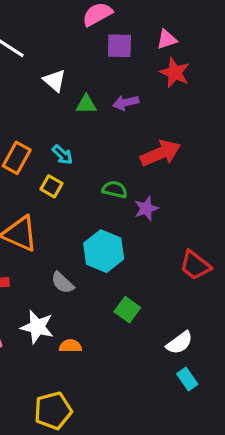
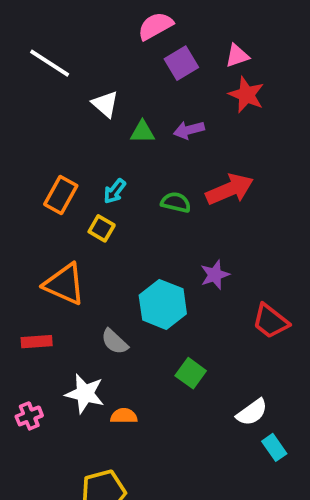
purple square: (119, 46) -> (181, 63), turned -32
cyan arrow: (63, 155) -> (115, 191), turned 85
green semicircle: (115, 190) -> (176, 202), moved
purple star: (146, 208) -> (215, 275), moved
cyan rectangle: (187, 379) -> (274, 447), moved

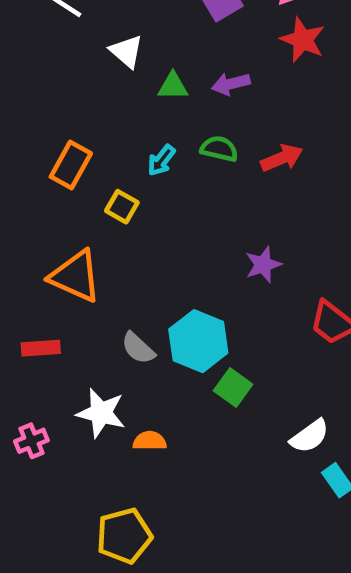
red arrow: (230, 189) -> (282, 158), size x0.7
cyan arrow: (115, 191) -> (161, 160), moved
green semicircle: (176, 202) -> (219, 149), moved
cyan hexagon: (163, 304) -> (198, 341), moved

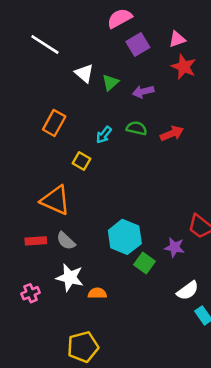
green triangle: (173, 86) -> (110, 82), moved, turned -42
orange rectangle: (71, 165) -> (54, 123), moved
purple star: (263, 265) -> (175, 247), moved, turned 30
gray semicircle: (138, 348) -> (66, 241), moved

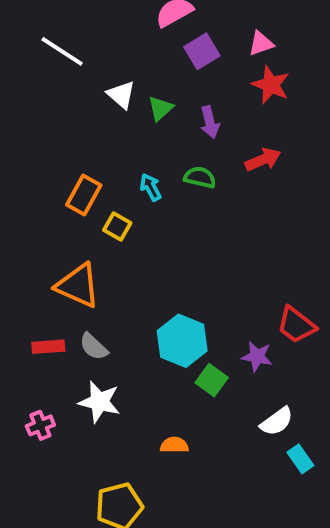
purple arrow: (143, 92) -> (210, 122), turned -90
orange rectangle: (54, 123) -> (84, 195), moved
red arrow: (172, 133) -> (263, 160), moved
cyan arrow: (104, 135) -> (151, 187), turned 114
orange semicircle: (97, 293) -> (174, 445), moved

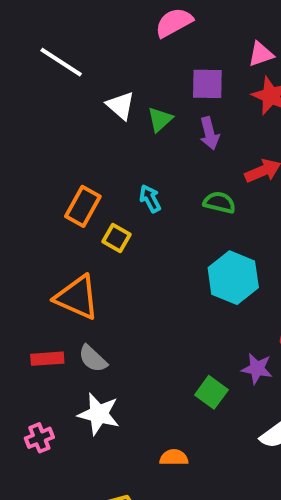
purple square: (202, 51) -> (207, 84), moved, turned 32
green semicircle: (200, 177) -> (219, 202), moved
cyan hexagon: (182, 341) -> (233, 278), moved

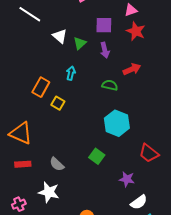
cyan arrow: (150, 199) -> (71, 73), moved, turned 40
orange triangle: (77, 297) -> (21, 133), moved
gray semicircle: (93, 359) -> (57, 164), moved
purple star: (257, 369) -> (127, 179), moved
green square: (211, 392) -> (97, 156), moved

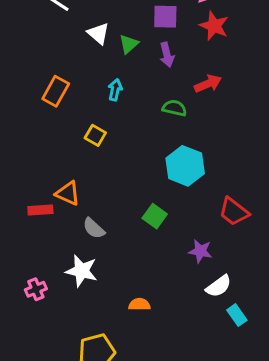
orange rectangle: (41, 87) -> (56, 91), moved
orange triangle: (21, 133) -> (68, 193), moved, size x0.7
red rectangle: (23, 164) -> (40, 210), moved

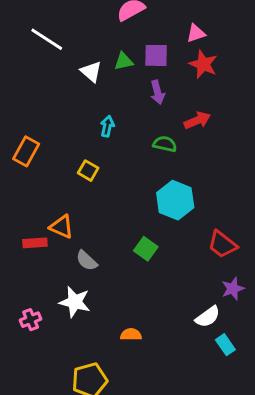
green triangle: (129, 44) -> (124, 61), moved, turned 30
orange rectangle: (56, 91) -> (26, 151), moved
purple star: (200, 251) -> (233, 289), moved, turned -30

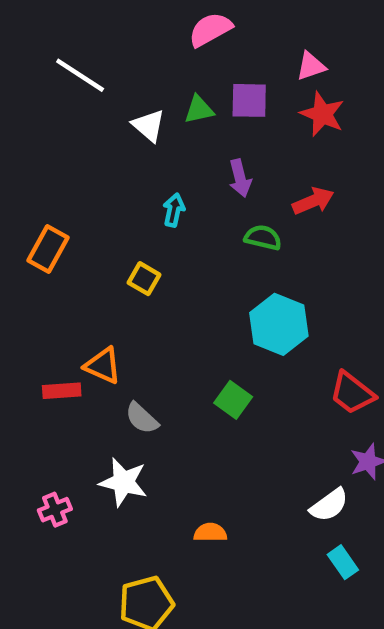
purple arrow: (157, 92) -> (240, 178), moved
cyan rectangle: (225, 345) -> (343, 562), moved

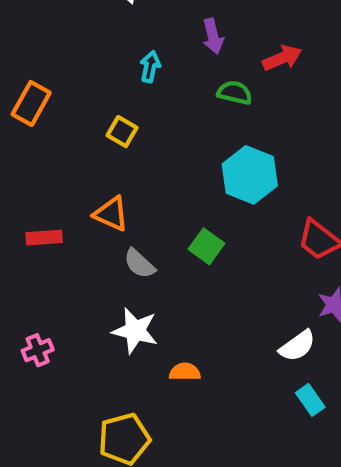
orange triangle: (103, 366) -> (111, 214), moved
gray semicircle: (142, 418) -> (139, 264), moved
white star: (123, 482) -> (135, 331), moved

